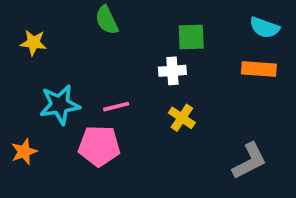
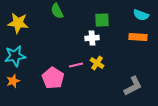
yellow star: (33, 43) -> (18, 23), size x1.5
cyan star: (60, 105) -> (15, 56), moved
pink line: (116, 107) -> (76, 65), moved
pink pentagon: (99, 146) -> (53, 78), turned 30

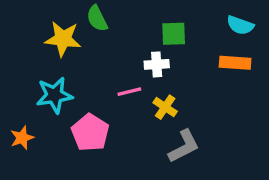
yellow star: (18, 23) -> (63, 39), moved
cyan star: (15, 56) -> (54, 95), moved
pink line: (76, 65) -> (129, 92), moved
gray L-shape: (133, 86) -> (184, 146), moved

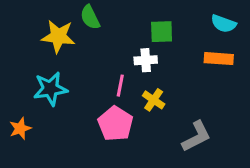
pink line: (129, 92) -> (120, 86), turned -65
pink pentagon: (90, 133) -> (115, 124), moved
gray L-shape: (184, 146) -> (196, 136), moved

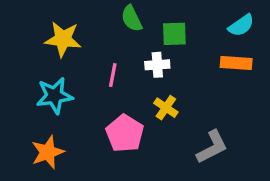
green semicircle: (90, 17) -> (132, 19), moved
cyan semicircle: (223, 24) -> (241, 25), turned -55
pink line: (120, 86) -> (113, 75), moved
orange star: (20, 128) -> (48, 152), moved, size x1.4

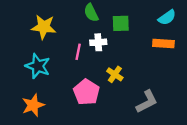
white cross: (157, 65) -> (98, 42), moved
cyan star: (54, 96) -> (38, 66), turned 30

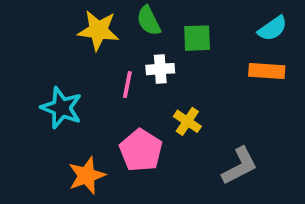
yellow star: (44, 27) -> (98, 30), moved
orange star: (33, 105) -> (87, 176), moved

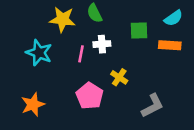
green square: (197, 38) -> (139, 30), moved
cyan star: (62, 108) -> (39, 53), moved
orange star: (87, 176) -> (33, 104), moved

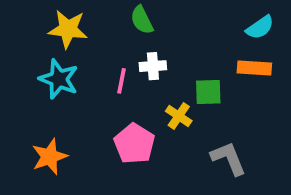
yellow star: (62, 19) -> (68, 29), moved
green square: (139, 30) -> (208, 92), moved
gray L-shape: (152, 106) -> (229, 158), turned -85

